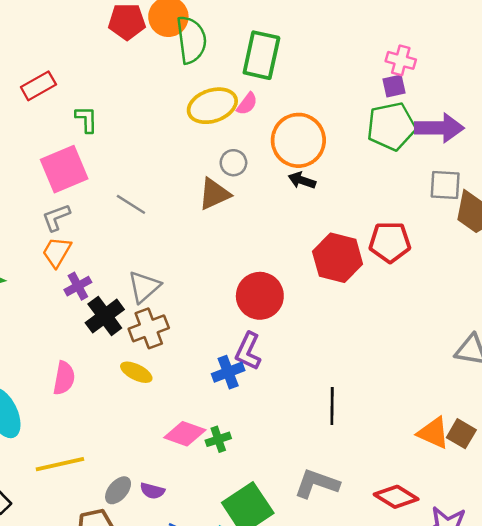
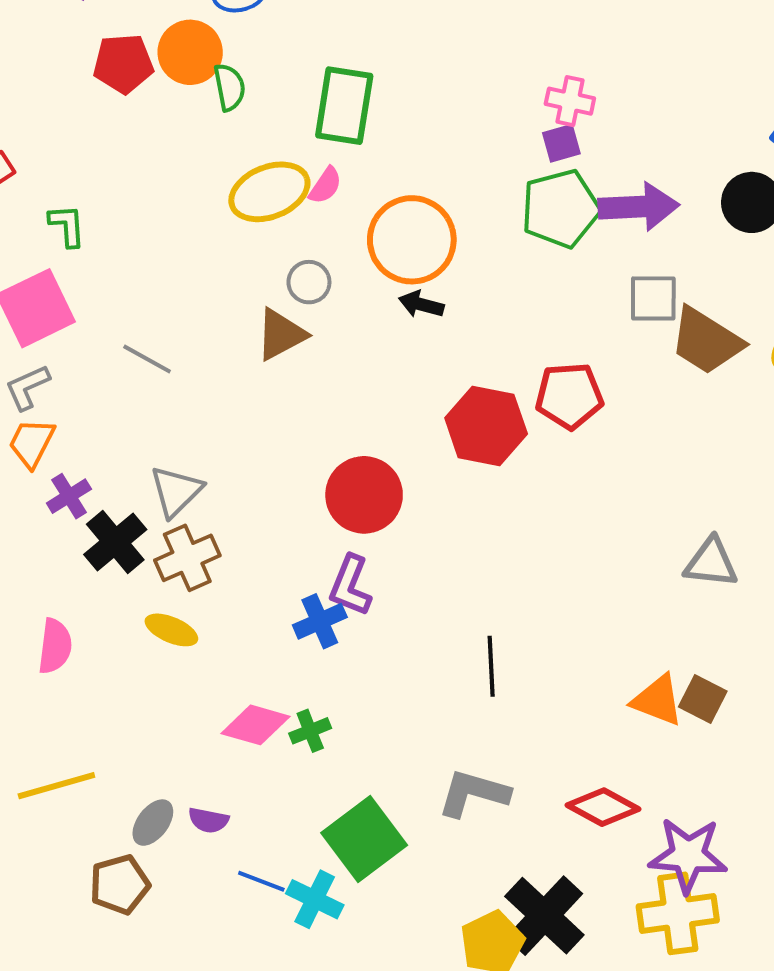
green semicircle: (191, 40) -> (229, 87), size x0.6

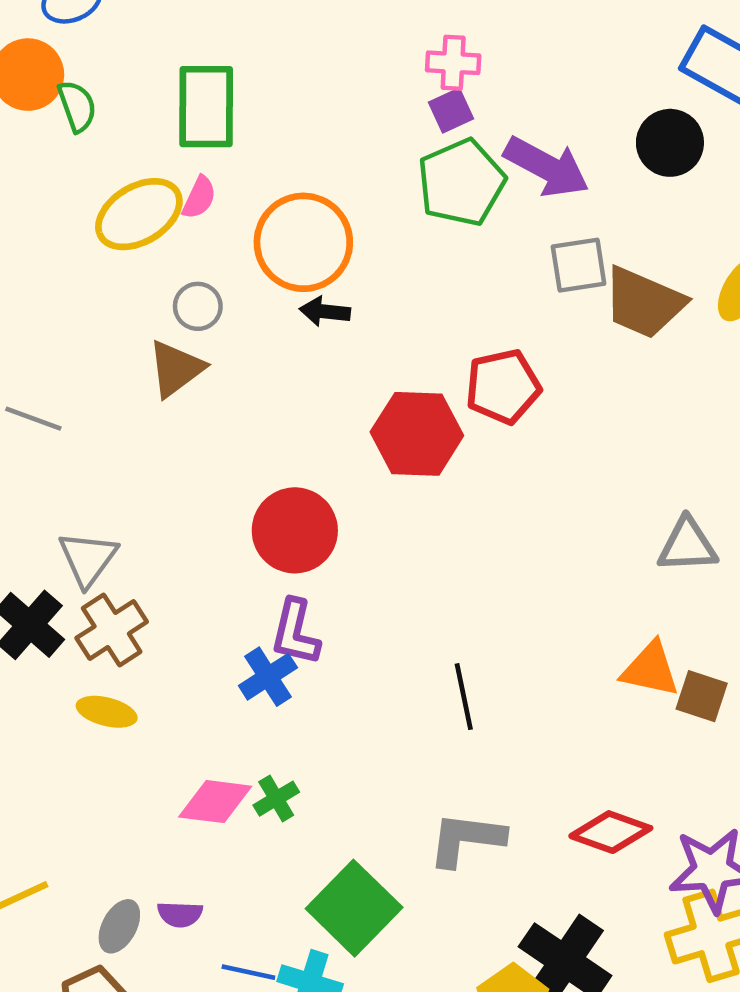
purple arrow: (639, 207) -> (547, 167), turned 40
orange triangle: (658, 700) -> (650, 669), moved

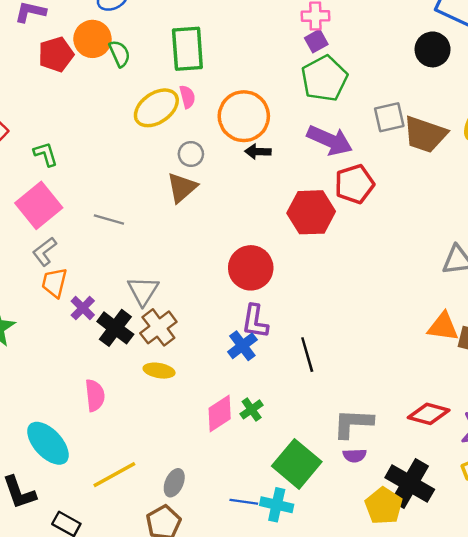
purple arrow: (547, 167) -> (330, 140), moved
pink semicircle: (199, 198) -> (187, 97), turned -35
black line: (464, 697) -> (307, 355), moved
pink diamond: (215, 802) -> (220, 413), turned -36
purple semicircle: (180, 914) -> (355, 456), moved

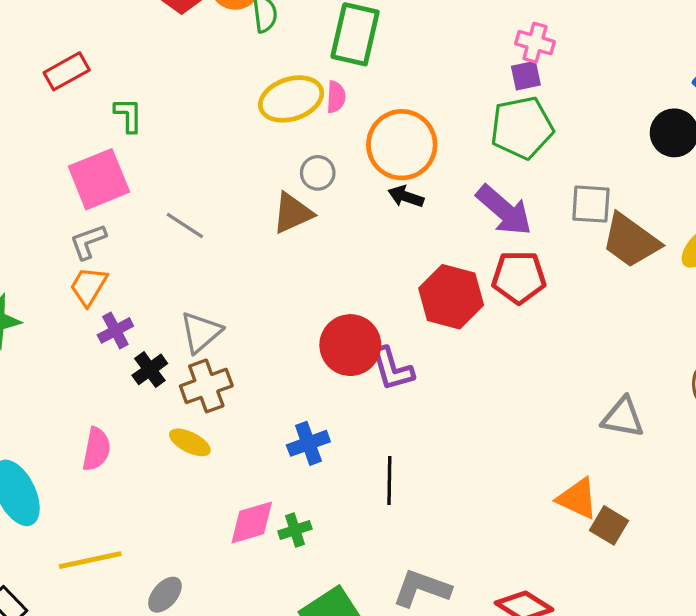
purple L-shape: (255, 321) -> (392, 369), moved, turned -42
black cross: (115, 328) -> (150, 369), size x0.7

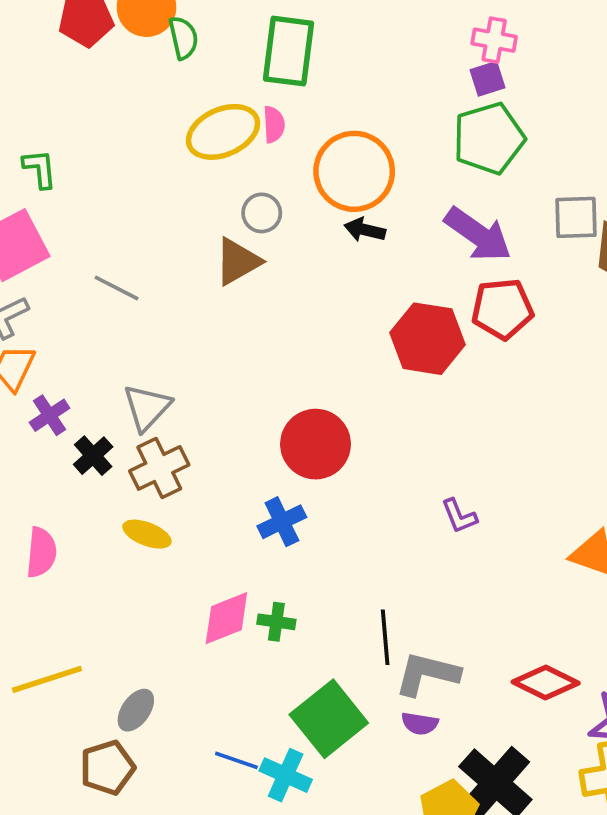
red circle: (350, 345) -> (316, 444), moved
purple L-shape: (392, 369) -> (459, 516), moved, size x0.7
black line: (389, 481) -> (385, 637), moved
green cross: (295, 530) -> (276, 622), turned 32

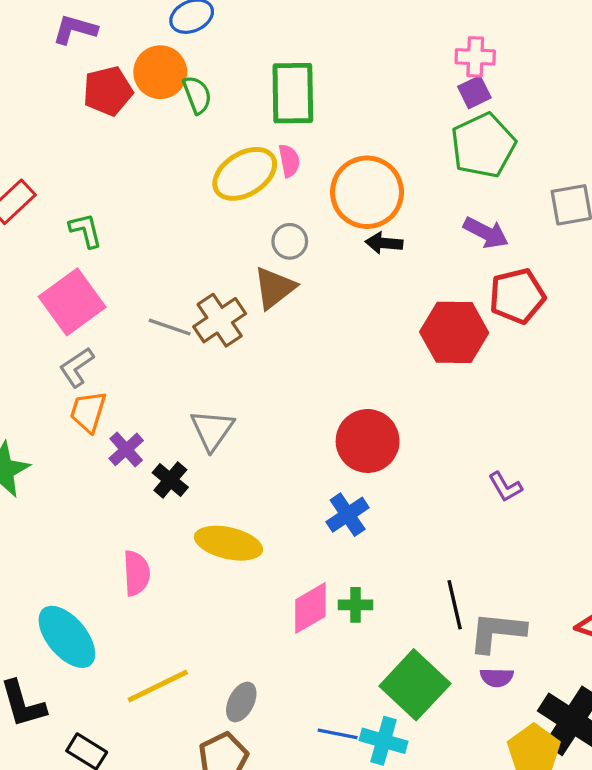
purple arrow: (478, 234) -> (486, 233), size x0.7
brown cross: (159, 468) -> (220, 320), moved
yellow ellipse: (147, 534) -> (228, 543), size x1.5

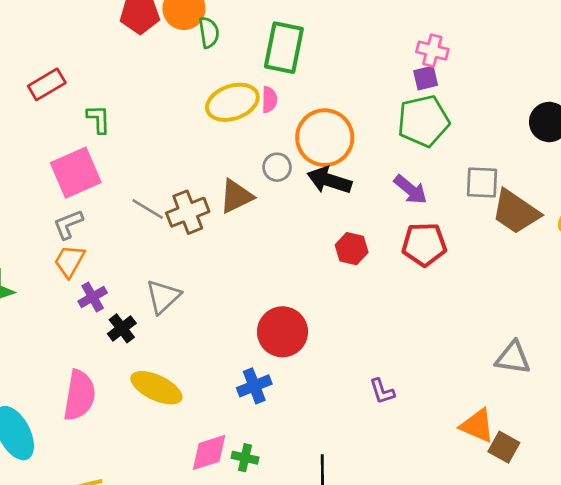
gray circle: (290, 241) -> (277, 167), moved
black arrow: (384, 243) -> (329, 180), size x1.5
red hexagon: (454, 332) -> (352, 249), moved, size x0.6
pink semicircle: (136, 573) -> (79, 395), size x1.4

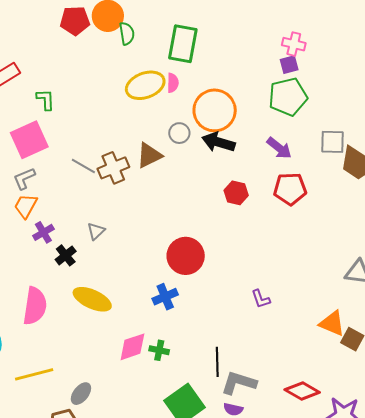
gray triangle: (163, 297) -> (96, 231), size x0.7

